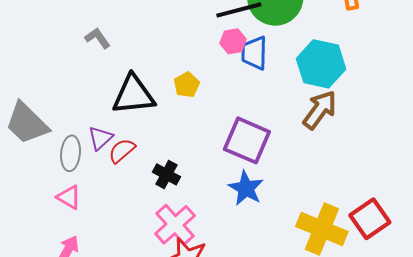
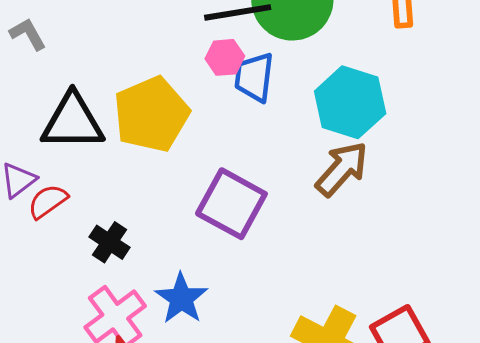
yellow pentagon: (187, 85) -> (151, 114), size x2.0
blue star: (246, 188) -> (181, 298), moved

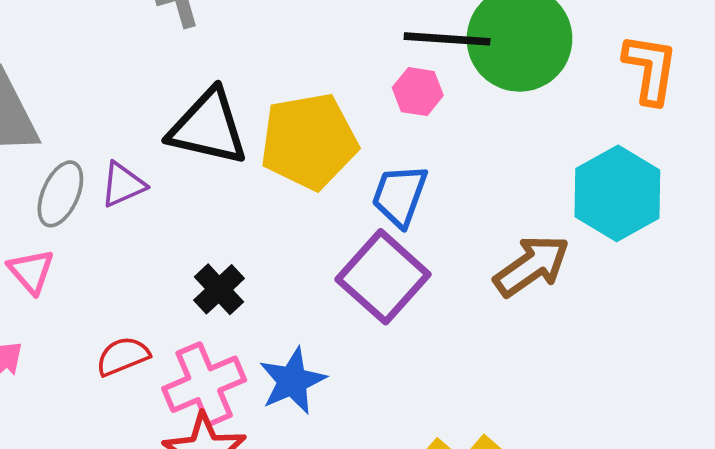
blue trapezoid: (254, 77) -> (400, 196), moved
cyan hexagon: (350, 102) -> (617, 193), moved
red semicircle: (48, 201) -> (123, 356), moved

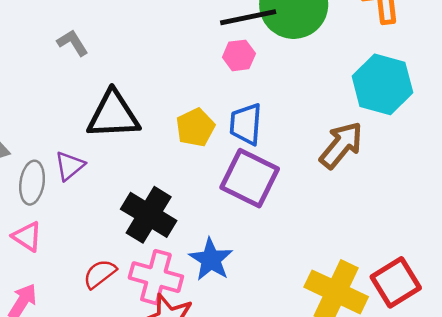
yellow pentagon: (309, 141) -> (195, 127), moved, size x0.6
black cross: (219, 289) -> (149, 215), size x1.6
pink cross: (204, 384) -> (156, 277), turned -36

